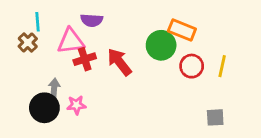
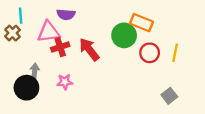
pink star: (76, 105) -> (65, 82), moved
gray square: (215, 117) -> (169, 96), turned -35

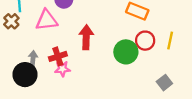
green circle: (124, 35) -> (126, 52), moved
red cross: (60, 47) -> (58, 56), moved
red arrow: (89, 49) -> (86, 37), turned 40

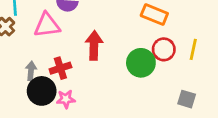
pink star: (62, 69) -> (66, 99), moved
black circle: (25, 75) -> (42, 91), moved
gray square: (164, 83) -> (187, 99), turned -35

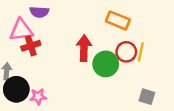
red arrow: (94, 45) -> (84, 48), moved
yellow line: (193, 49) -> (141, 52), moved
red cross: (60, 68) -> (31, 46), moved

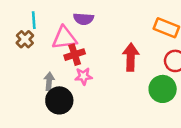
green circle: (106, 64) -> (163, 89), moved
pink star: (38, 97) -> (84, 76), moved

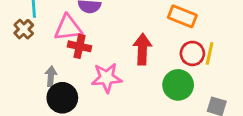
red cross: (75, 55) -> (79, 46), turned 30
pink star: (84, 76) -> (107, 78), moved, size x1.5

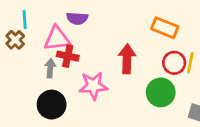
gray arrow: (51, 76) -> (50, 68), moved

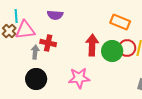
pink triangle: (57, 39) -> (25, 30), moved
pink star: (93, 86) -> (79, 78), moved
green circle: (161, 92) -> (112, 51), moved

